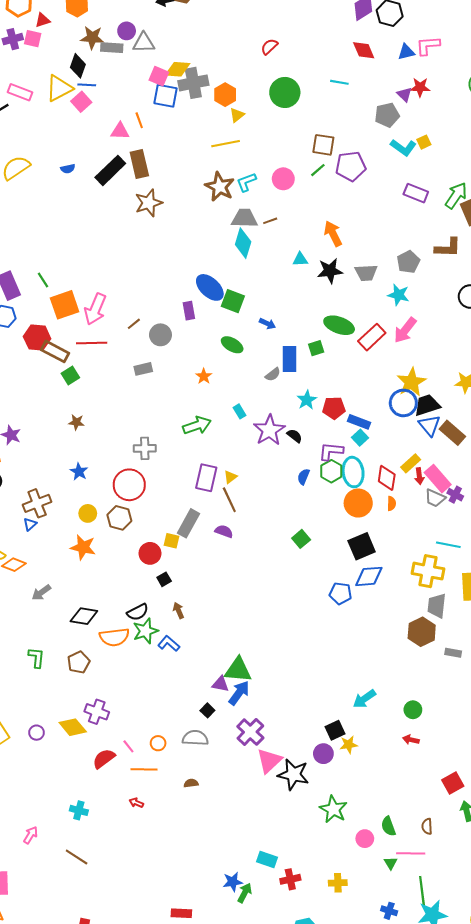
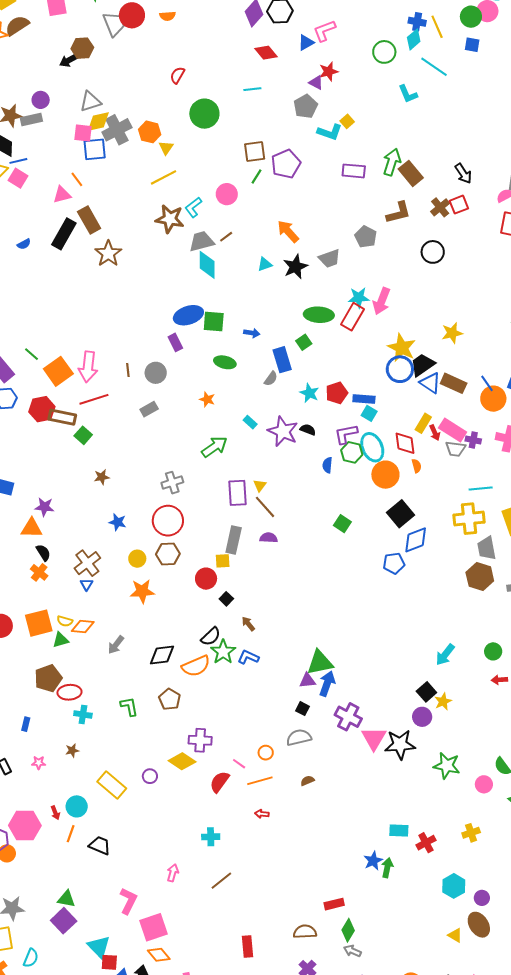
gray triangle: (144, 43) -> (90, 101), moved
blue ellipse: (210, 287) -> (188, 315), turned -44
cyan star: (399, 295) -> (359, 298), moved
brown line: (134, 324) -> (128, 370), turned -40
brown line: (77, 857) -> (221, 881), turned -55

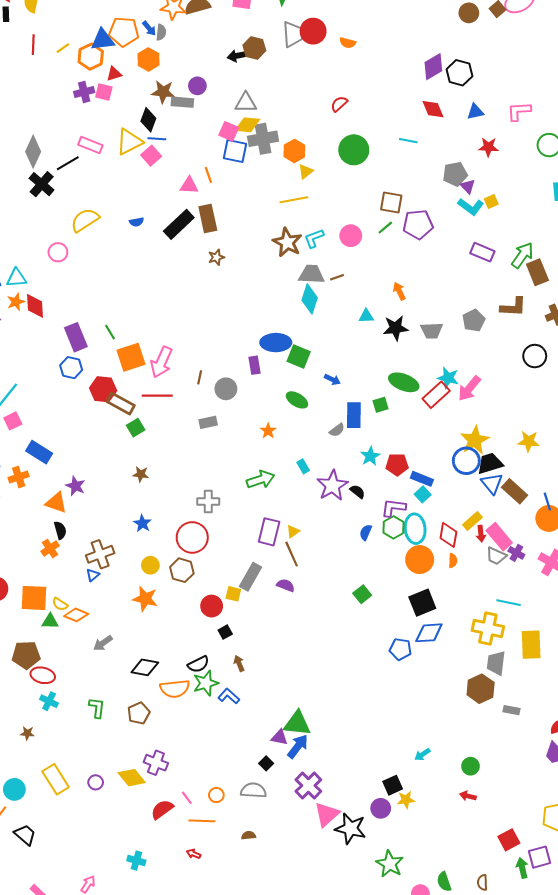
pink L-shape: (324, 31) -> (519, 111), moved
purple triangle: (316, 83) -> (468, 186), moved
orange arrow: (288, 231) -> (399, 291), size x0.7
brown star: (108, 254) -> (216, 257), size x0.6
cyan arrow: (445, 655) -> (422, 754), size x0.7

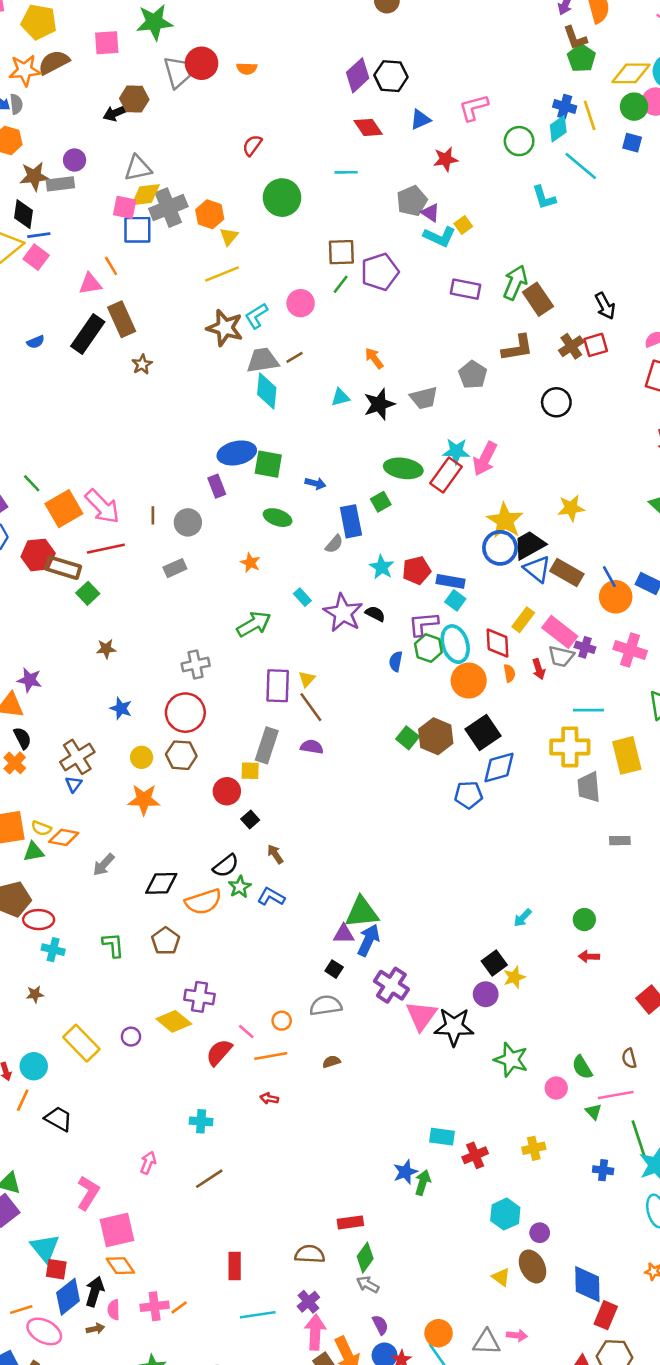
pink arrow: (161, 362) -> (102, 506), turned -56
red arrow: (481, 534) -> (539, 669), moved
green star: (206, 683) -> (240, 887), size x0.7
brown hexagon: (481, 689) -> (436, 736), moved

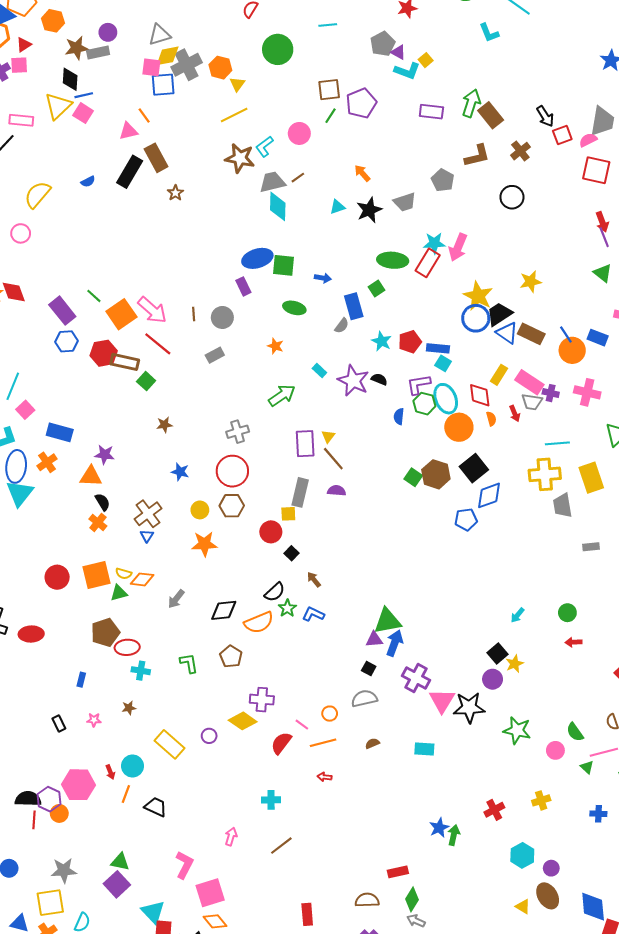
red square: (596, 345) -> (562, 135), moved
red line: (106, 549) -> (158, 344), turned 56
cyan rectangle: (442, 1137) -> (424, 749), moved

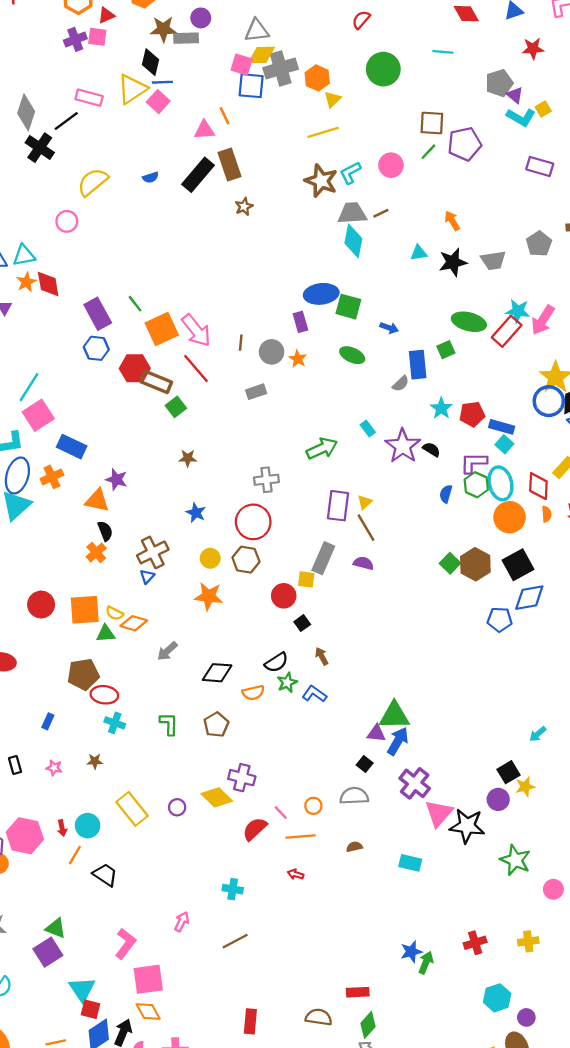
orange star: (275, 346) -> (298, 359), moved
pink square: (25, 410) -> (38, 415), size x1.5
orange semicircle: (259, 622) -> (253, 693), size x0.7

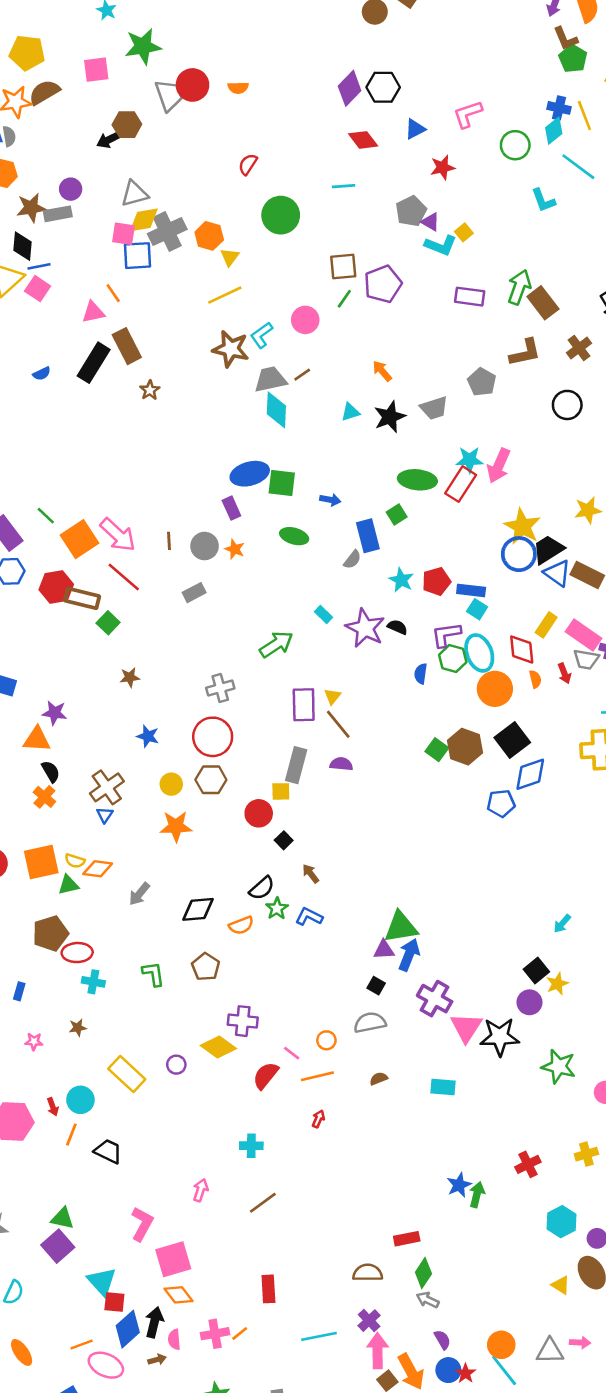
red arrow: (296, 874) -> (318, 1119), turned 105
red rectangle: (250, 1021) -> (268, 1289), moved

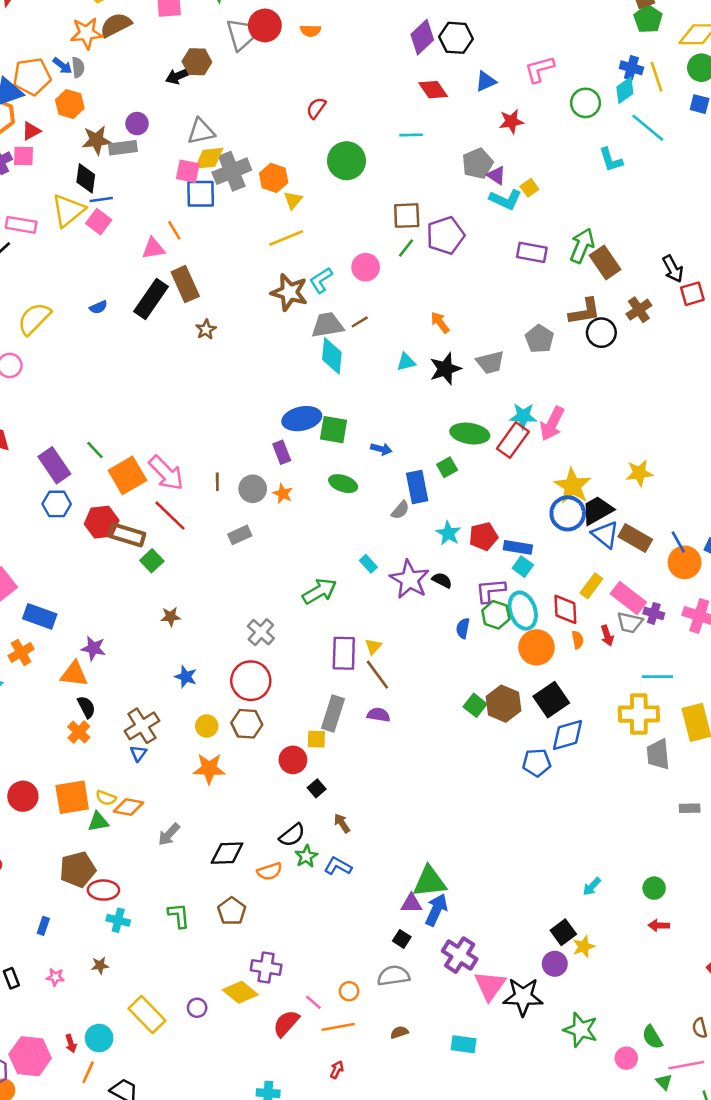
black circle: (567, 405) -> (601, 333), moved
gray cross: (220, 688) -> (261, 632), turned -36

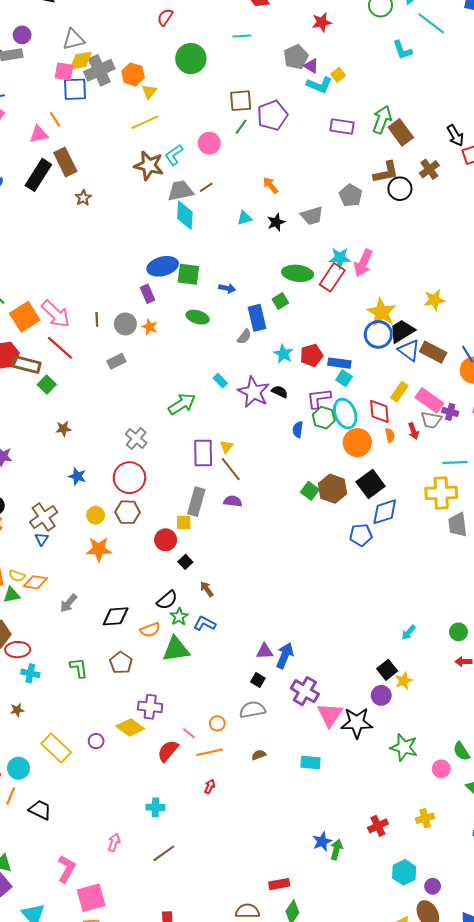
black star: (445, 369) -> (276, 222), size x0.7
green triangle: (430, 882) -> (176, 649), moved

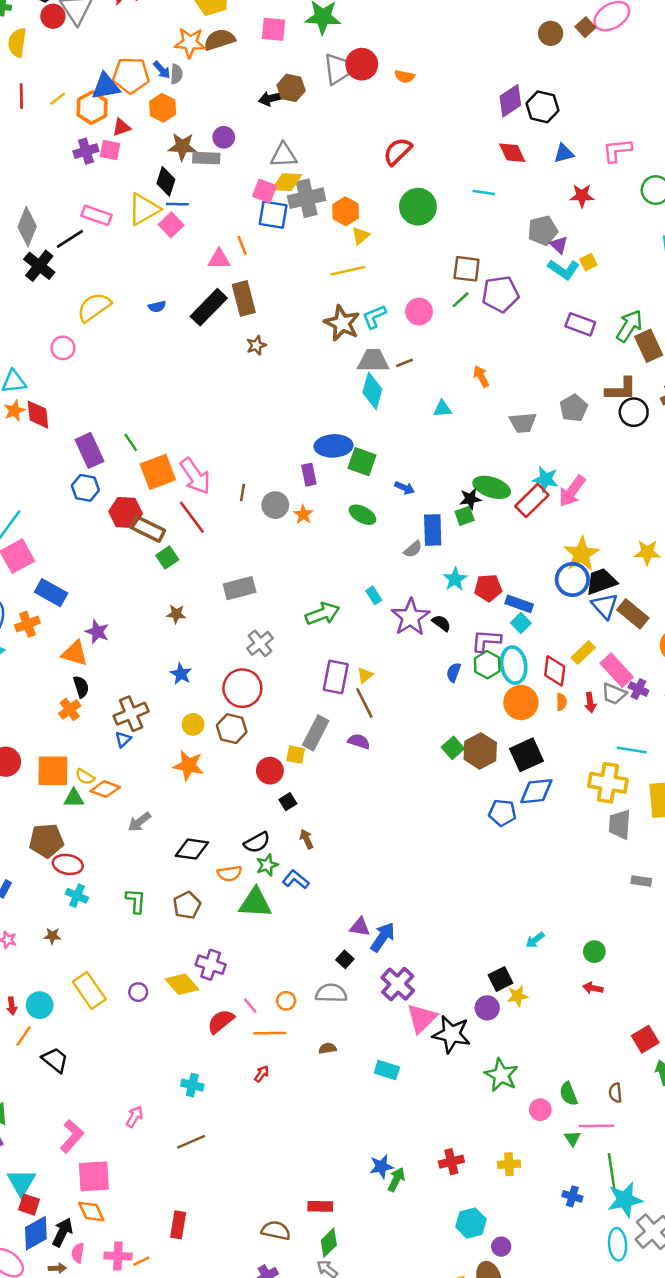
red semicircle: (165, 17) -> (398, 151), size x1.4
black star: (276, 222) -> (470, 499), moved
gray rectangle: (116, 361) -> (240, 588), moved, size x1.4

